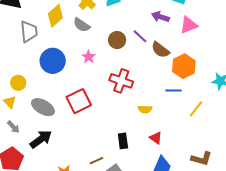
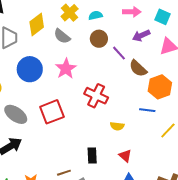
purple arrow: (160, 17) -> (141, 36), turned -48
brown circle: (117, 40) -> (99, 39), moved
pink star: (89, 57) -> (66, 69), size x1.5

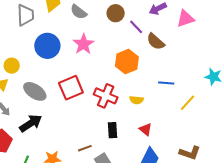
orange hexagon: (160, 87) -> (127, 62), moved
red cross: (96, 96) -> (106, 96), moved

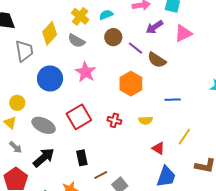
red cross: (106, 96) -> (114, 120), size x0.6
yellow line: (187, 103) -> (184, 137), moved
black rectangle: (112, 130) -> (82, 158), moved

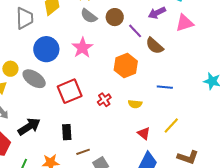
gray semicircle: (76, 41) -> (89, 16), moved
red cross: (114, 120) -> (104, 100), turned 32
gray ellipse: (44, 125) -> (34, 79), moved

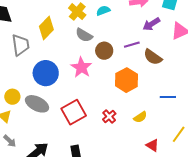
brown circle: (115, 17) -> (104, 51), moved
purple line: (135, 31) -> (132, 45), turned -56
yellow semicircle: (135, 104) -> (140, 117), turned -32

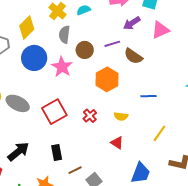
gray semicircle: (84, 35) -> (64, 35), turned 66
blue circle: (46, 73) -> (34, 58), moved
yellow semicircle: (140, 117) -> (121, 116), turned 40
red triangle: (152, 145) -> (117, 143), moved

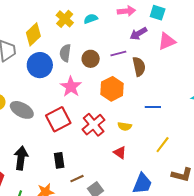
gray semicircle: (64, 35) -> (65, 53), moved
brown semicircle: (133, 56) -> (139, 67), turned -138
pink star: (62, 67) -> (71, 87), moved
red cross: (90, 116) -> (94, 125), size x1.6
black arrow: (18, 151) -> (21, 158), turned -45

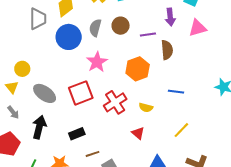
purple arrow: (138, 34) -> (170, 17), turned -72
brown circle: (91, 59) -> (121, 26), moved
gray ellipse: (22, 110) -> (45, 93), moved
black rectangle: (59, 160) -> (77, 134), turned 70

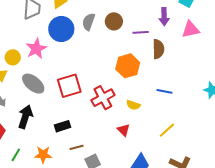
pink star: (97, 62) -> (36, 49), moved

